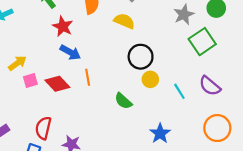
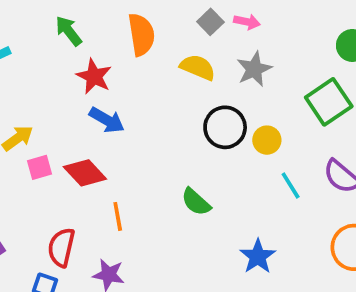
gray star: (184, 15) -> (254, 69), moved
orange line: (88, 77) -> (118, 216), moved
yellow circle: (150, 79) -> (267, 140), moved

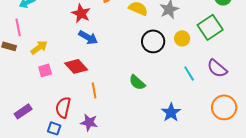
yellow circle: (267, 140) -> (182, 38), moved
pink square: (40, 167) -> (45, 70), moved

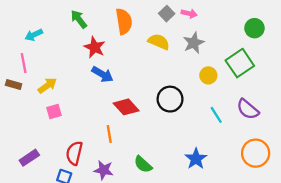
black circle: (153, 41) -> (170, 99), moved
red diamond: (76, 66) -> (126, 107), moved
green semicircle: (137, 82) -> (143, 164), moved

